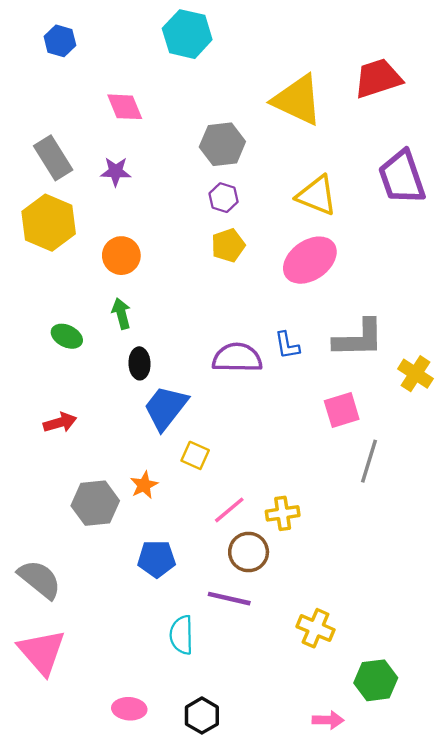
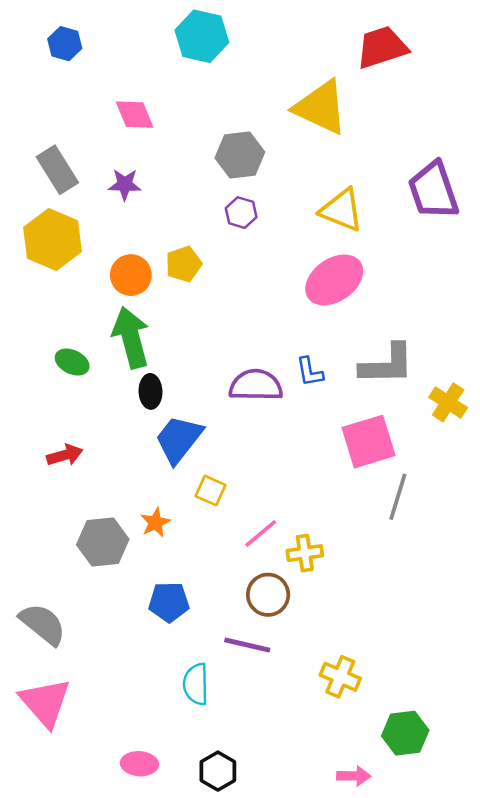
red trapezoid: (378, 78) -> (382, 47), moved
yellow pentagon: (228, 245) -> (184, 264), moved
green arrow: (121, 313) -> (131, 338), size x1.8
pink square: (342, 410) -> (368, 442), size x1.4
pink line: (229, 510) -> (261, 533), moved

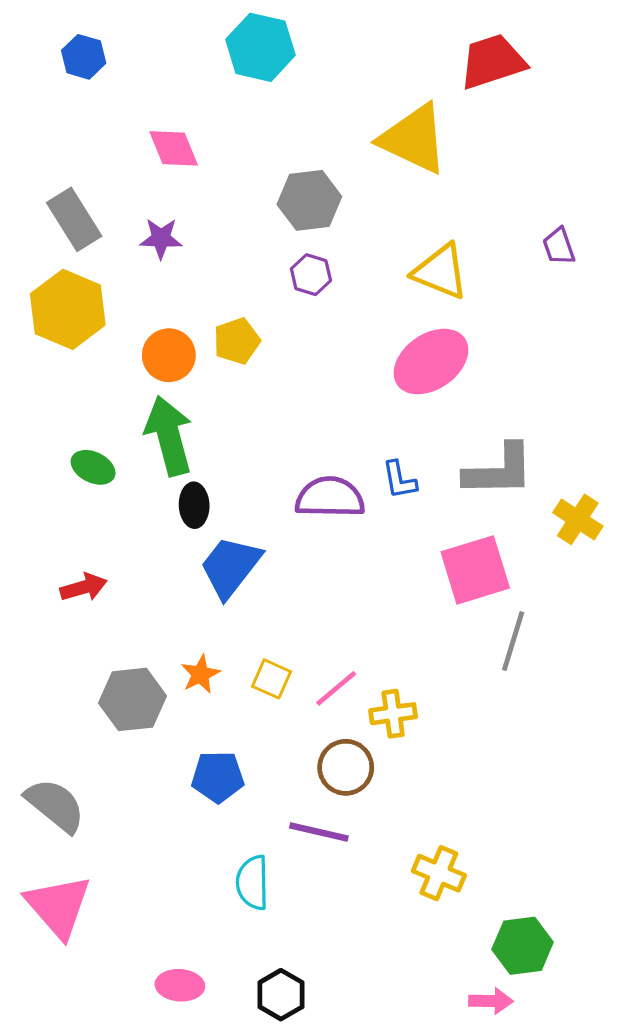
purple trapezoid: (433, 191) -> (559, 246), size x0.5
yellow square: (211, 491) -> (271, 679), moved
pink arrow: (354, 776) -> (491, 1001), moved

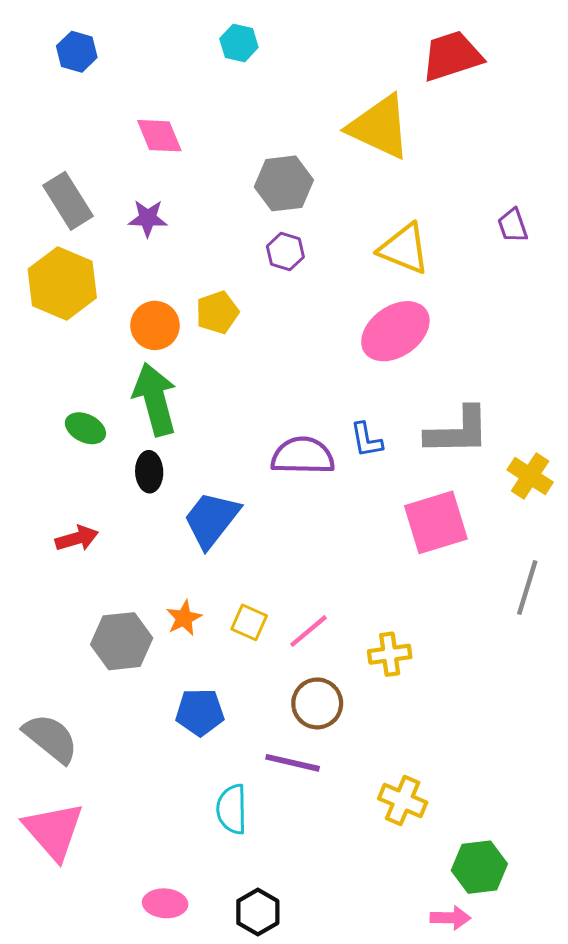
cyan hexagon: (260, 47) -> (239, 43), size x0.6
black ellipse: (194, 505) -> (149, 472), moved
gray line: (513, 641) -> (527, 588), moved
yellow cross: (393, 714) -> (390, 654), moved

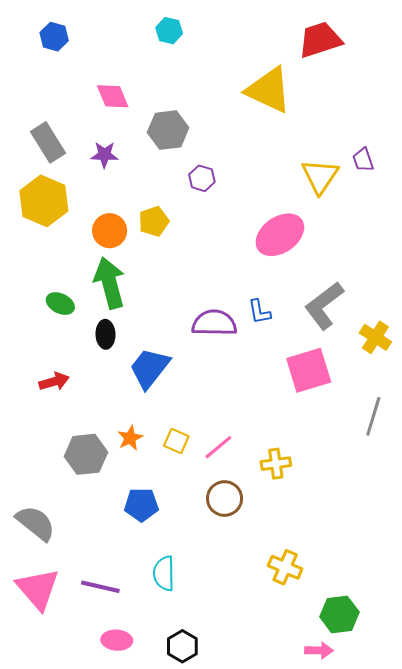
gray hexagon: (284, 183) -> (168, 130), moved
yellow triangle: (404, 249) -> (320, 176), moved, turned 42
gray L-shape: (458, 431) -> (324, 306), turned 144
purple line: (293, 763) -> (100, 587), moved

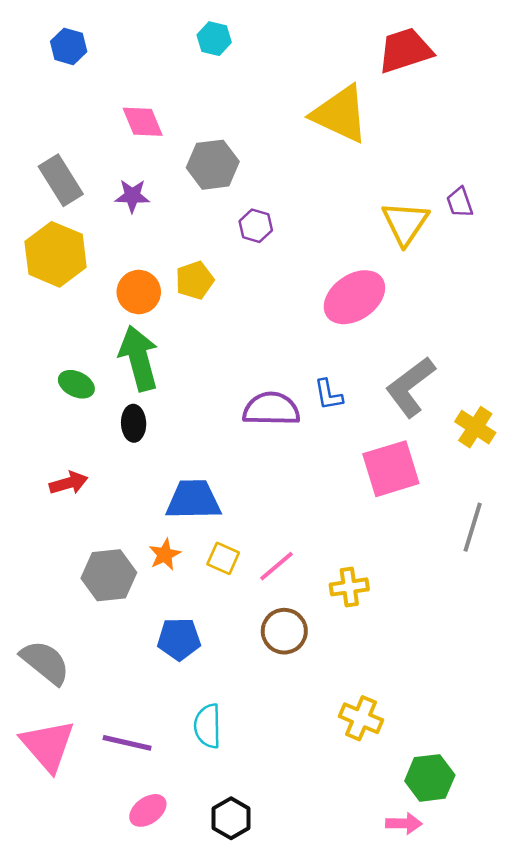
blue trapezoid: (150, 368) -> (193, 500), moved, turned 51
pink ellipse: (117, 640) -> (148, 810), turned -40

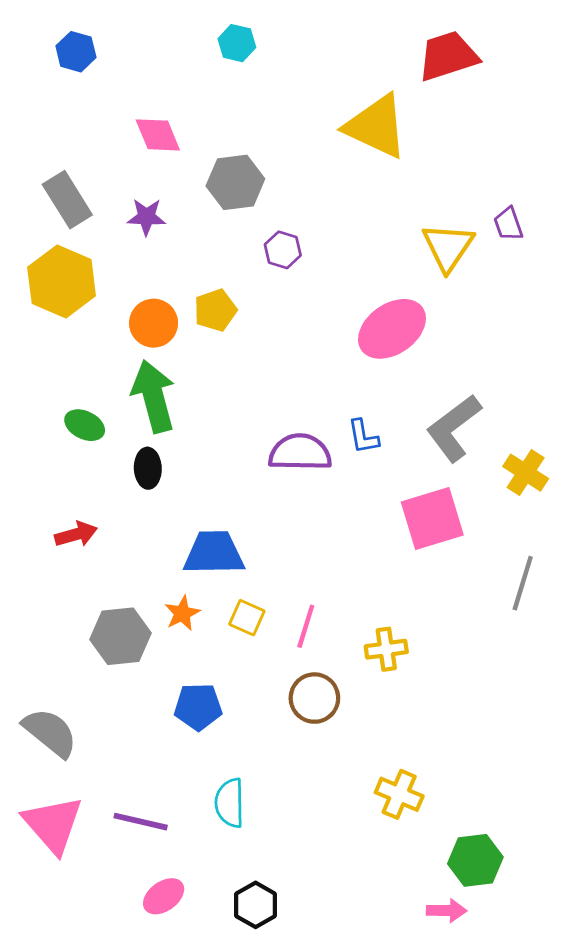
pink line: (276, 566) -> (306, 626), turned -33

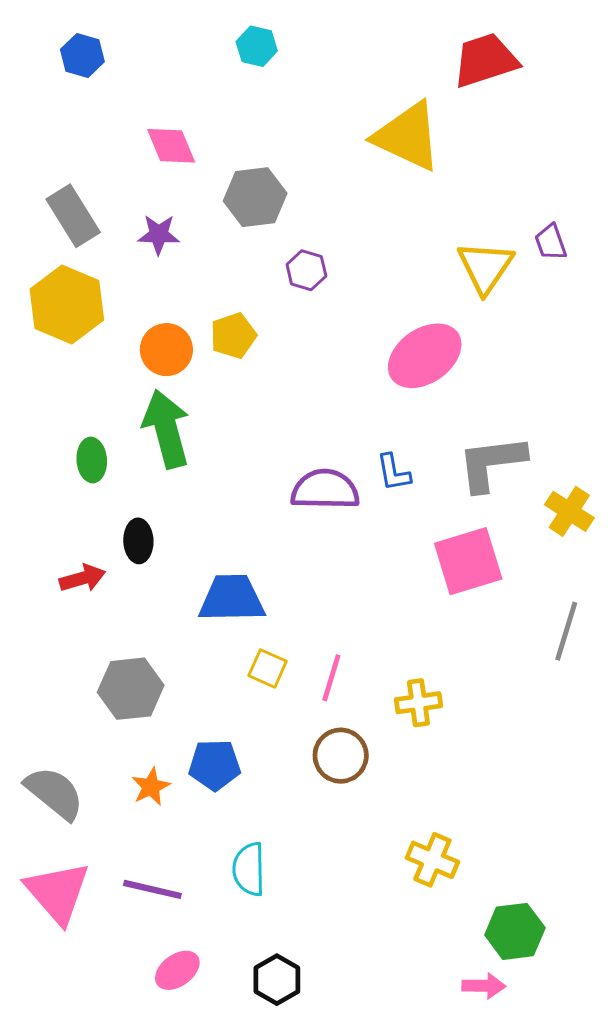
green ellipse: (85, 425) -> (92, 460), turned 60
gray L-shape: (454, 428) -> (492, 463), turned 30
black ellipse: (148, 468) -> (138, 541), moved
orange star: (182, 613) -> (151, 787), moved

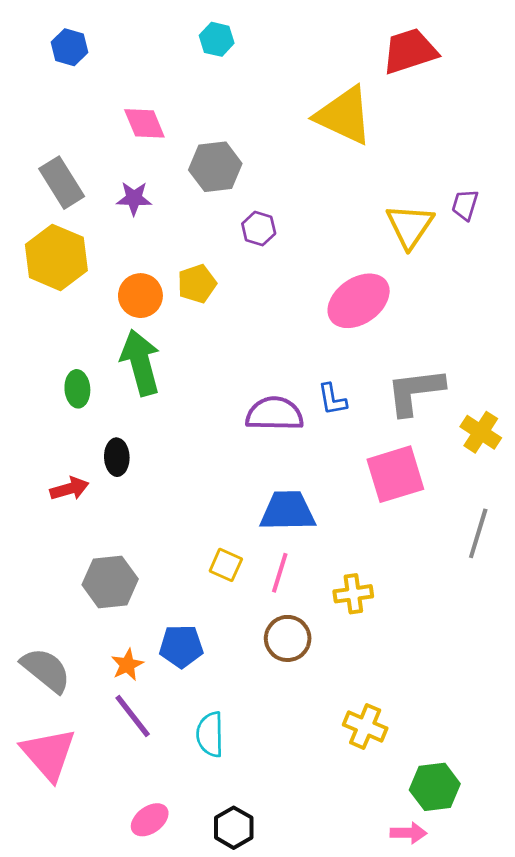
purple trapezoid: (551, 242) -> (465, 205), turned 36
blue trapezoid: (232, 598) -> (288, 511), moved
purple line: (152, 889) -> (133, 716), moved, turned 39

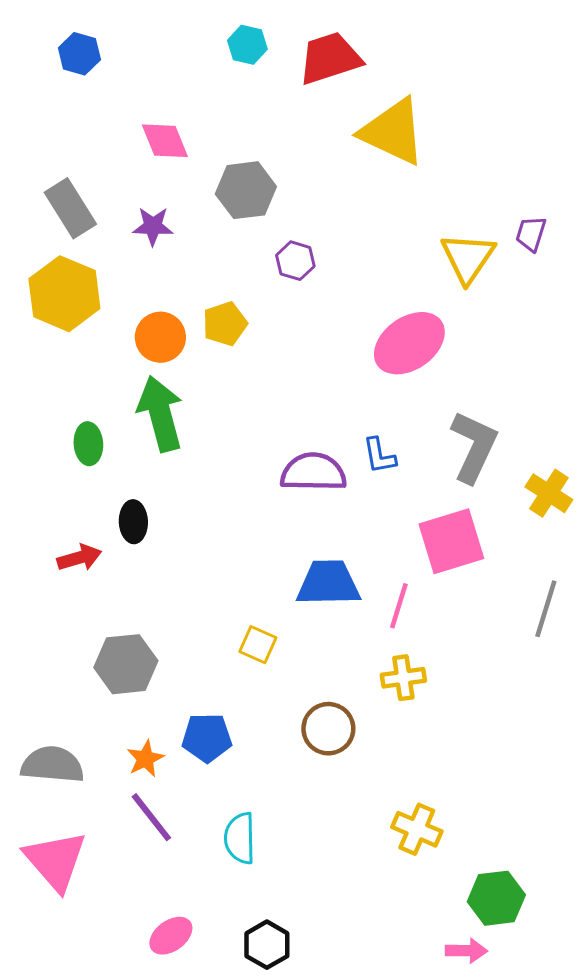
red trapezoid: (410, 51) -> (330, 58), moved
gray L-shape: (415, 391) -> (474, 447), turned 122
pink line: (280, 573) -> (399, 606), moved
gray semicircle: (46, 670) -> (52, 765), turned -34

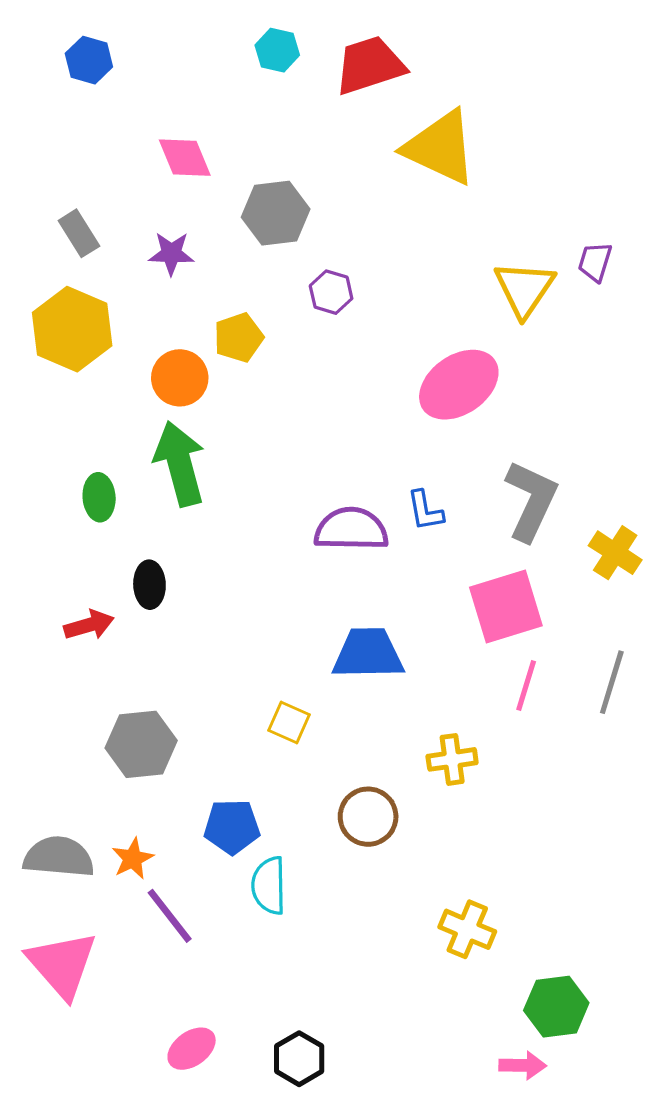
gray rectangle: (70, 208) -> (79, 233), size x0.7
yellow pentagon: (225, 324) -> (239, 338), moved
pink line: (399, 606) -> (526, 686), moved
orange star: (145, 759) -> (133, 859), moved
cyan semicircle: (240, 838) -> (269, 886), moved

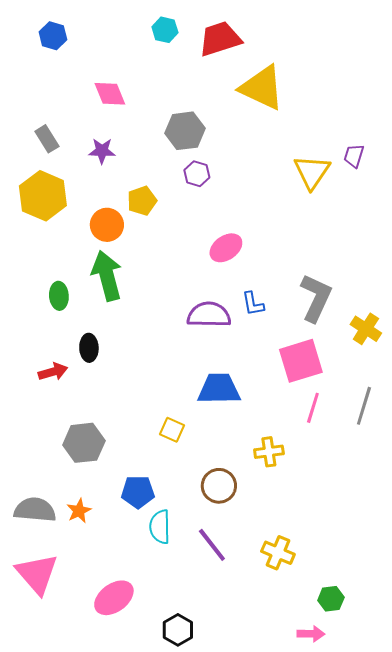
gray hexagon: (276, 213) -> (185, 131), moved
pink ellipse: (459, 385) -> (226, 248), moved, size x0.7
purple line: (170, 916) -> (212, 545), moved
green hexagon: (556, 1007) -> (331, 599), size x0.7
pink ellipse: (192, 1049) -> (114, 598), moved, size x1.4

